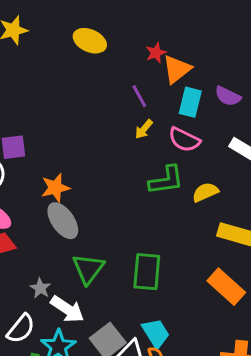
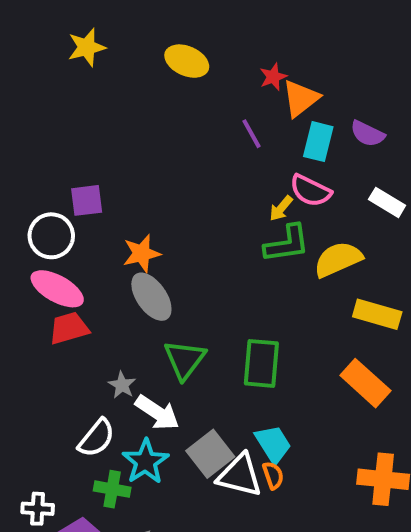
yellow arrow: (144, 129) -> (281, 208), moved
yellow semicircle: (205, 192) -> (338, 259), size x1.4

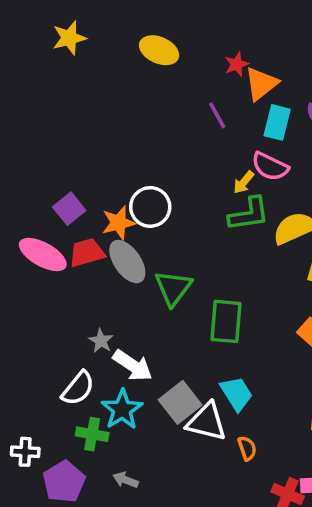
purple square: (87, 200) -> (69, 209), moved, turned -32
white circle: (51, 236) -> (150, 207), moved
red trapezoid: (69, 328) -> (87, 253), moved
green triangle: (185, 360) -> (173, 288), moved
orange semicircle: (273, 475) -> (247, 448), moved

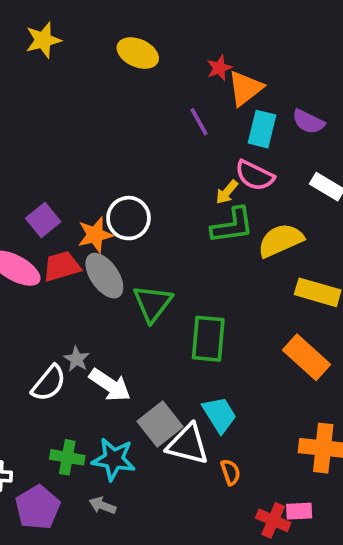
white semicircle: (78, 388) -> (49, 383), moved
cyan star: (122, 409) -> (114, 459), moved, turned -30

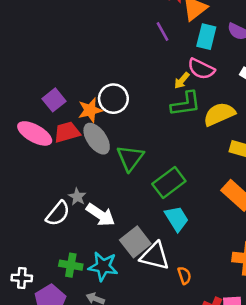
green rectangle: (208, 339) -> (169, 183), turned 48
cyan trapezoid: (219, 415) -> (177, 219), moved

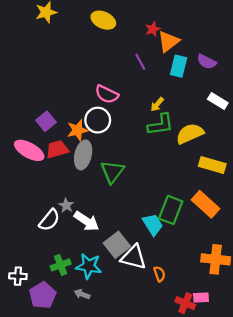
pink semicircle: (201, 69) -> (107, 94), moved
gray ellipse: (97, 139) -> (83, 155), turned 48
green rectangle: (169, 183) -> (171, 210), moved, turned -32
green cross: (71, 265) -> (61, 265), turned -30

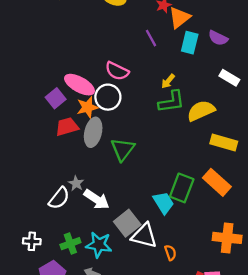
pink ellipse: (29, 150) -> (79, 85), moved
white cross: (18, 276) -> (32, 241), moved

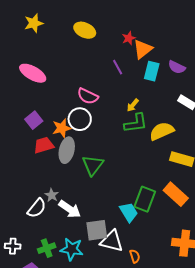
pink ellipse: (79, 85) -> (33, 73), moved
gray square: (127, 223) -> (97, 230), turned 30

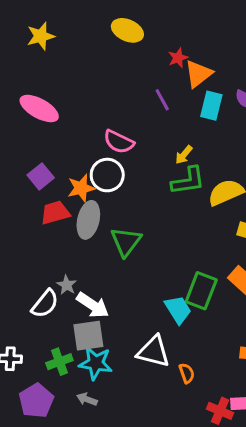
yellow ellipse: (85, 30) -> (127, 30), moved
gray square: (97, 230) -> (88, 336), moved

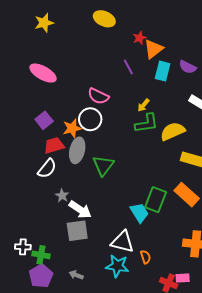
white semicircle: (45, 304) -> (47, 168), moved
green cross: (59, 362) -> (41, 255), moved, turned 30
cyan star: (96, 363) -> (117, 266), moved

